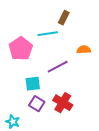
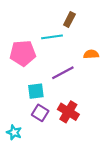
pink pentagon: (21, 49) -> (23, 53), turned 30

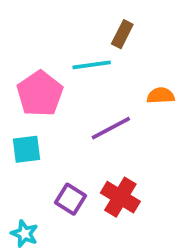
pink pentagon: (23, 53) -> (40, 94), turned -30
cyan square: (36, 91) -> (26, 149), moved

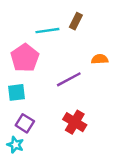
cyan line: (92, 65) -> (47, 31), moved
purple square: (71, 199) -> (25, 123), moved

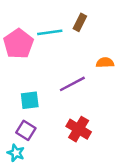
pink pentagon: (25, 58) -> (18, 44), moved
cyan square: (16, 92) -> (30, 100), moved

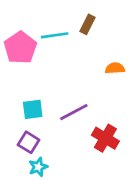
purple line: (72, 84) -> (74, 112), moved
red cross: (79, 129) -> (105, 138), moved
cyan star: (16, 153) -> (38, 167), moved, turned 30

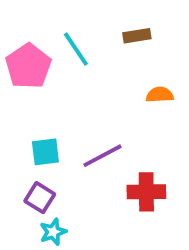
brown rectangle: (88, 24) -> (137, 36), moved, turned 54
cyan line: (55, 35) -> (76, 49), turned 64
red cross: (105, 138) -> (146, 192), turned -32

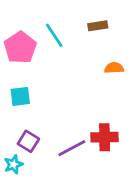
cyan square: (45, 152) -> (20, 96), moved
purple line: (103, 156) -> (72, 148), moved
cyan star: (53, 232) -> (13, 164), moved

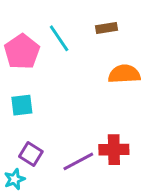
orange semicircle: (114, 68) -> (124, 74), size x1.5

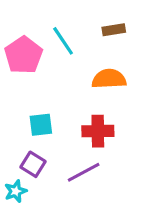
orange semicircle: (124, 74) -> (109, 79), moved
cyan square: (22, 105) -> (41, 125), moved
red cross: (114, 150) -> (98, 131), moved

